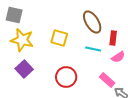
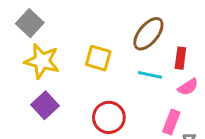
gray square: (14, 15) -> (30, 23), turned 30
brown ellipse: (92, 22) -> (148, 34), turned 70
pink rectangle: (107, 80) -> (171, 122), turned 70

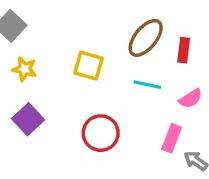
red rectangle: (180, 58) -> (184, 50), moved
yellow star: (42, 61) -> (25, 69), size x0.6

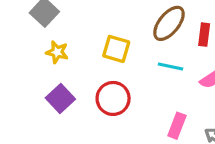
red circle: (101, 133) -> (113, 98), moved
pink rectangle: (172, 138) -> (177, 126), moved

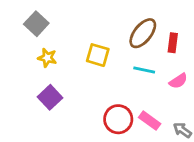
red circle: (113, 98) -> (118, 119), moved
pink rectangle: (177, 126) -> (150, 121), turned -75

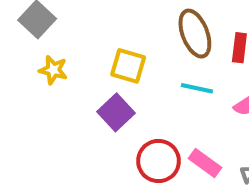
brown ellipse: (143, 33) -> (195, 34), turned -60
purple square: (50, 97) -> (116, 112), moved

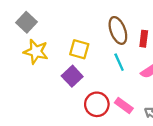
yellow star: (53, 70) -> (36, 52), size x1.5
cyan line: (197, 88) -> (119, 62), turned 54

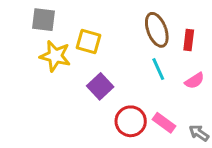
gray square: (26, 22) -> (44, 20), turned -36
yellow square: (79, 49) -> (89, 41), moved

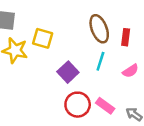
cyan line: (158, 69) -> (100, 61), turned 42
purple square: (100, 86) -> (68, 72), moved

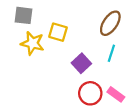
brown ellipse: (99, 29) -> (110, 23), turned 55

